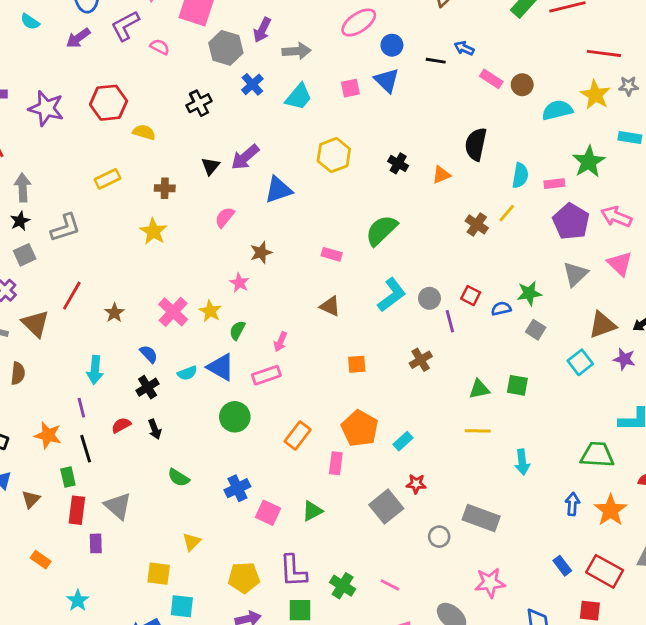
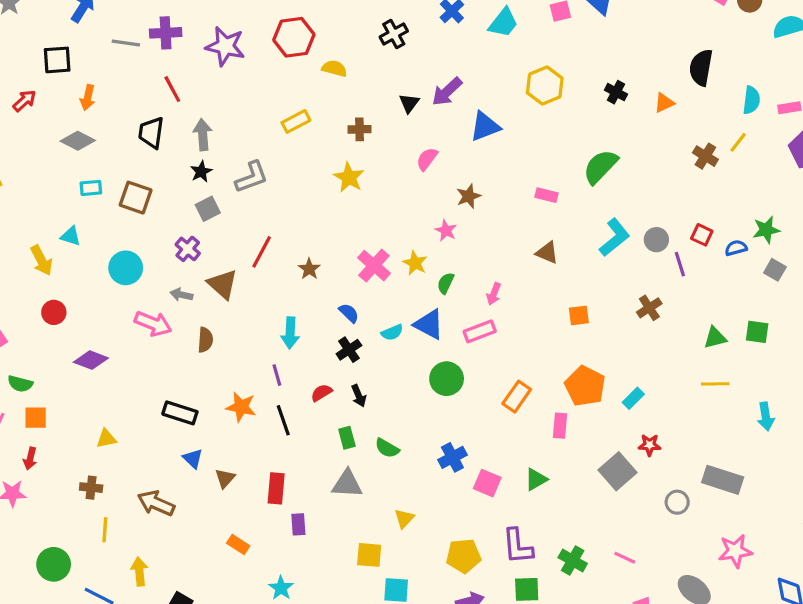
green rectangle: (68, 477) -> (347, 438), moved
gray triangle: (118, 506) -> (347, 484), moved, turned -36

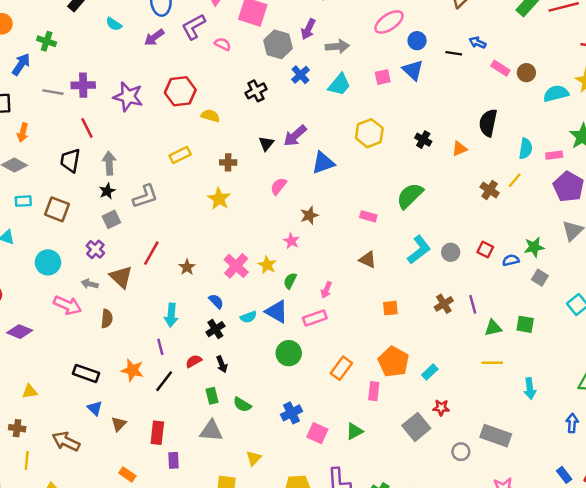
purple line: (680, 264) -> (473, 304), moved
black line: (283, 420) -> (164, 381), turned 55

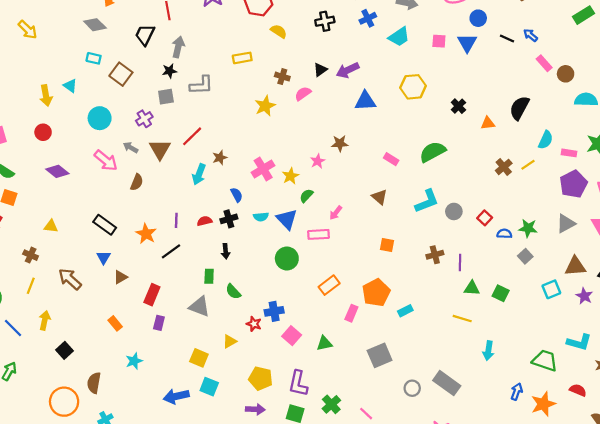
pink semicircle: (279, 186) -> (303, 94), moved
cyan arrow: (171, 315) -> (199, 174), moved
red semicircle: (194, 361) -> (205, 221), moved
red star: (441, 408) -> (254, 324), moved

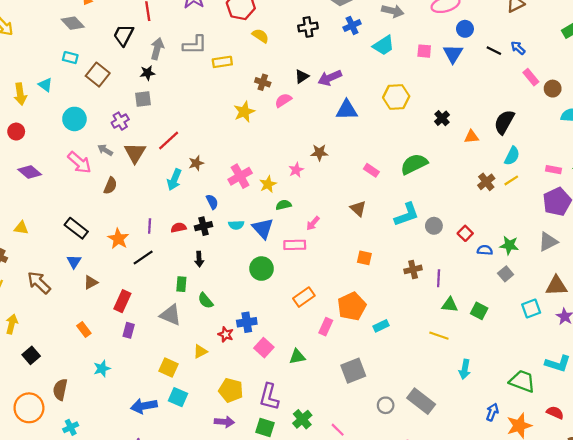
gray L-shape: (201, 85) -> (195, 45), moved
cyan semicircle: (546, 140) -> (512, 156), moved
green semicircle: (306, 196) -> (284, 205), turned 32

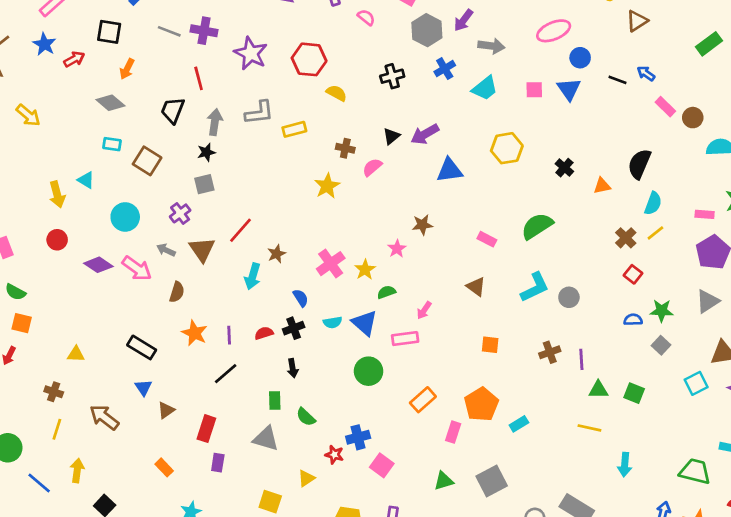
purple diamond: (30, 172) -> (98, 265), moved
red square: (465, 233) -> (633, 274), moved
orange star: (118, 239) -> (195, 333), moved
green triangle: (297, 357) -> (444, 481), moved

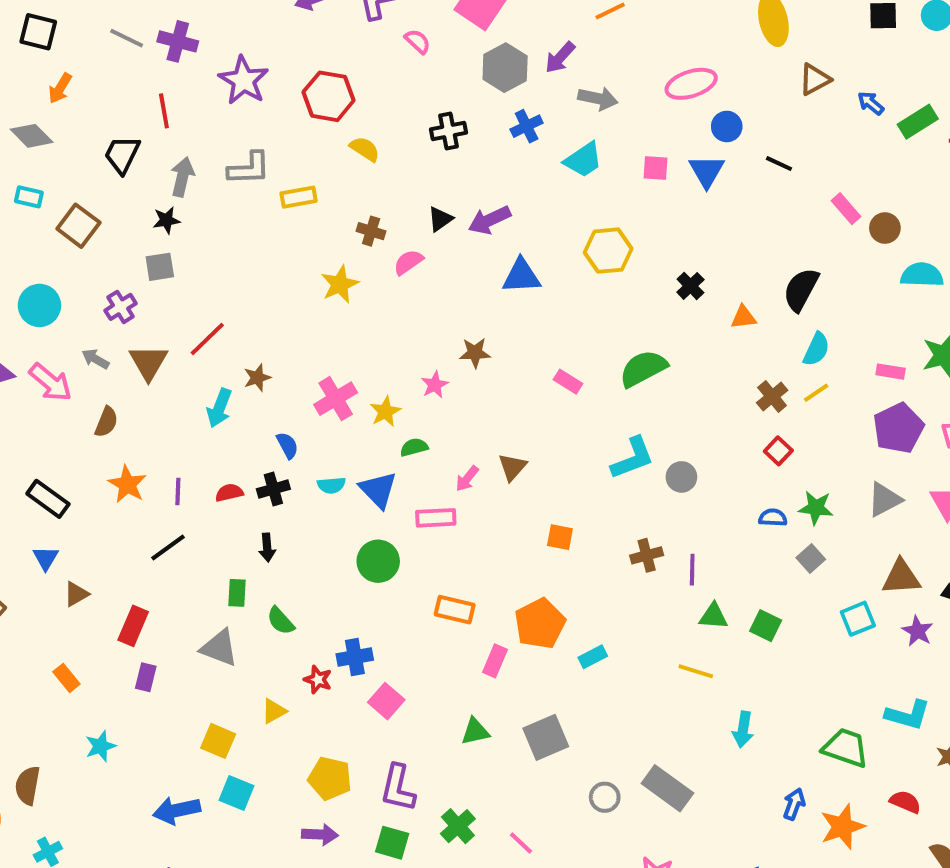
blue arrow: (646, 74) -> (871, 103), moved
brown triangle: (476, 287) -> (512, 467), moved, turned 30
orange rectangle: (423, 400) -> (455, 610), turned 50

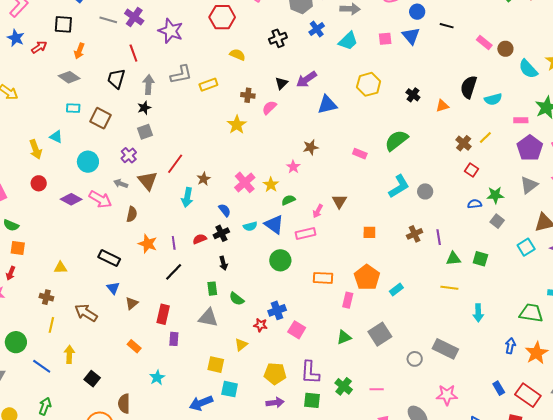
purple cross: (178, 41) -> (134, 17), turned 30
red hexagon: (329, 96) -> (222, 17), moved
cyan semicircle: (922, 275) -> (528, 69), turned -125
cyan semicircle: (816, 349) -> (493, 99), moved, turned 60
pink line: (521, 843) -> (377, 389), turned -32

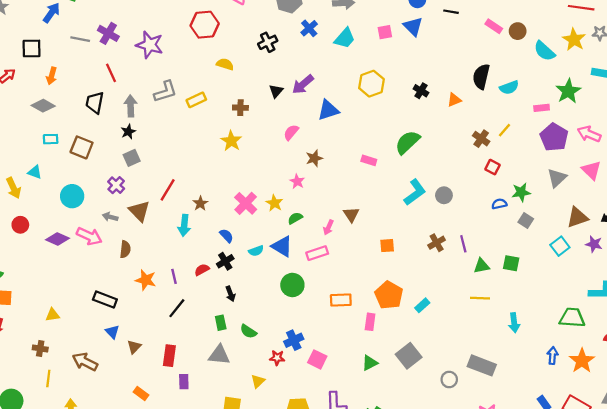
pink semicircle: (269, 108) -> (291, 132), moved

